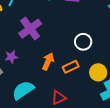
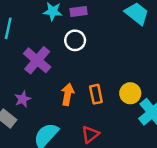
white circle: (83, 42) -> (75, 40), moved
orange rectangle: (71, 67) -> (96, 94), turned -63

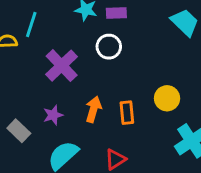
yellow circle: (130, 93) -> (167, 98), moved
purple star: (23, 99) -> (53, 115), moved

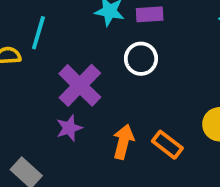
orange rectangle: (127, 113) -> (167, 145), turned -45
purple star: (53, 115) -> (69, 128), moved

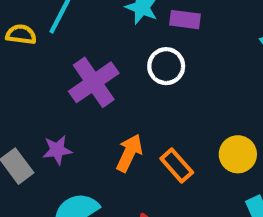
purple star: (69, 128) -> (57, 150), moved

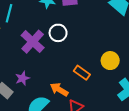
white circle: (166, 66) -> (58, 33), moved
orange arrow: (129, 153) -> (59, 90), moved, turned -72

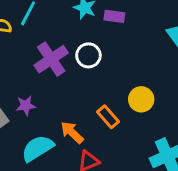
yellow circle: (110, 61) -> (141, 99), moved

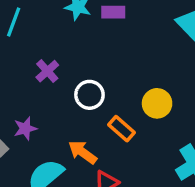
white circle: (88, 55) -> (89, 95), moved
purple cross: (51, 59) -> (47, 71), size x0.6

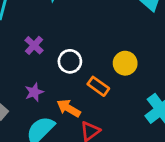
purple star: (25, 128) -> (34, 92), moved

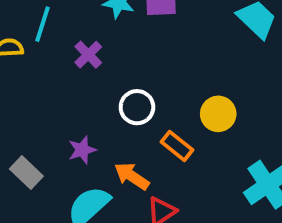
purple cross: (34, 45) -> (88, 55), moved

